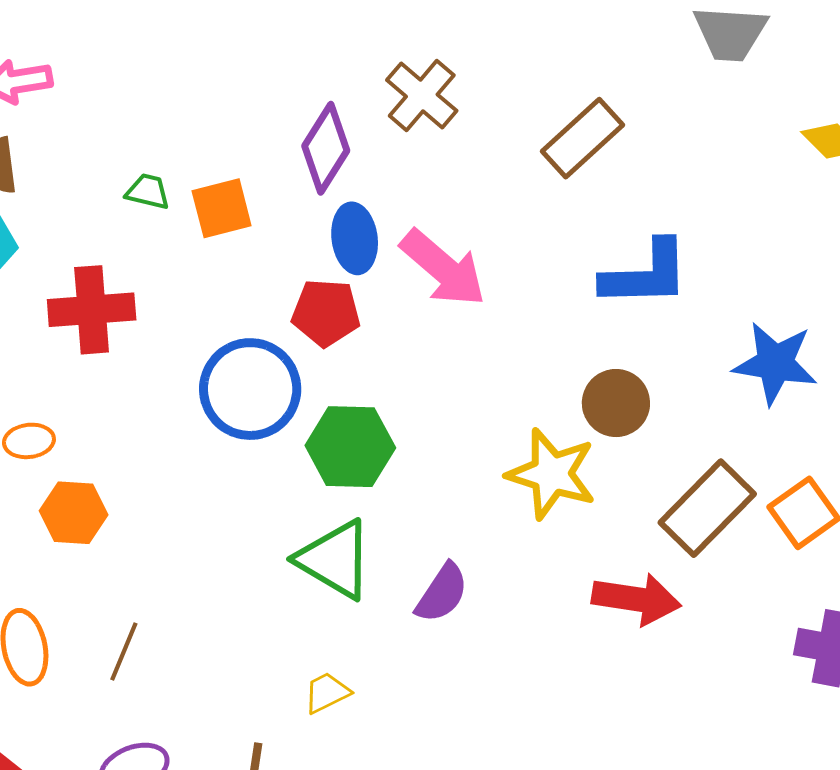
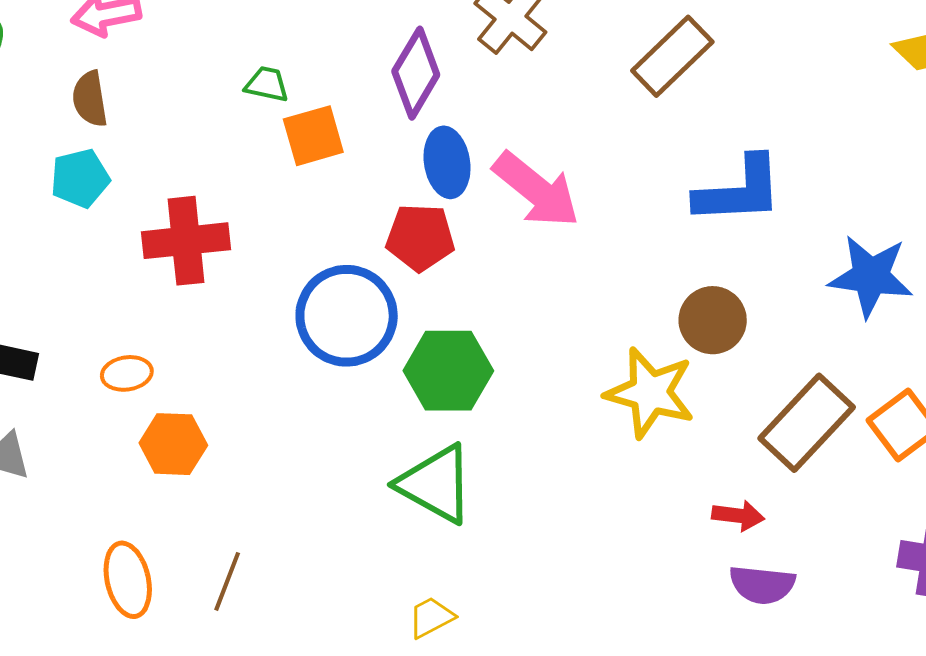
green trapezoid: (148, 192) -> (267, 84), moved
purple semicircle: (442, 593) -> (762, 585), moved, turned 64
red arrow: (636, 599) -> (738, 516), size x0.6

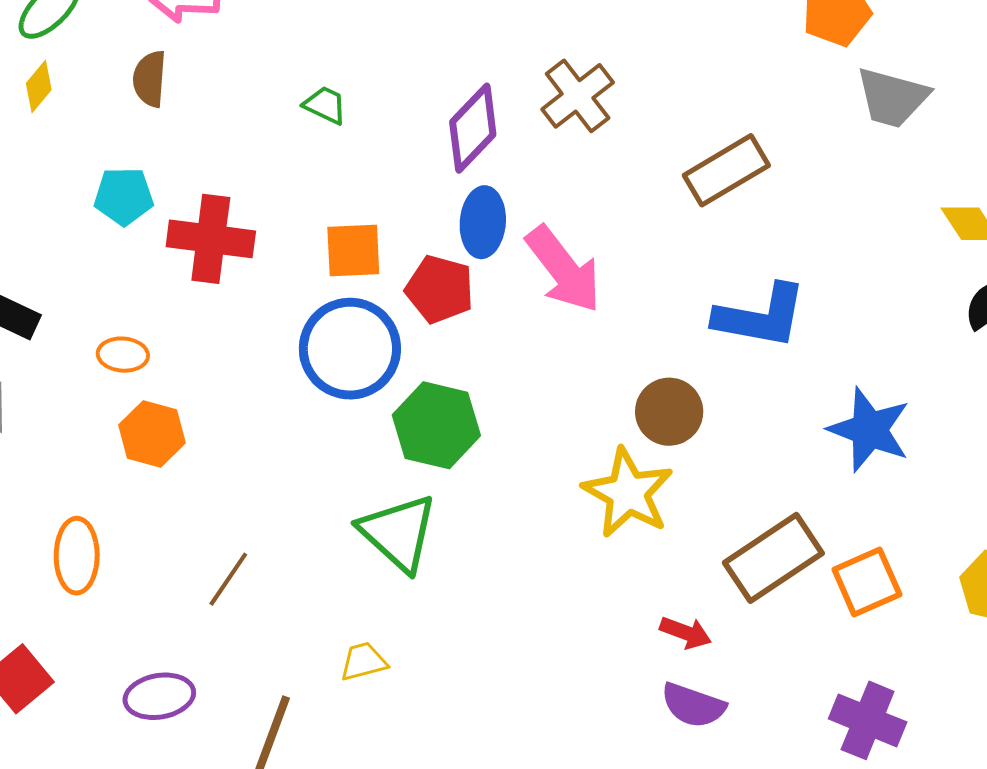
orange square: (313, 136) -> (353, 251), moved
cyan pentagon: (80, 178) -> (124, 196), moved
brown circle: (713, 320) -> (669, 412), moved
brown line: (227, 581) -> (228, 579), moved

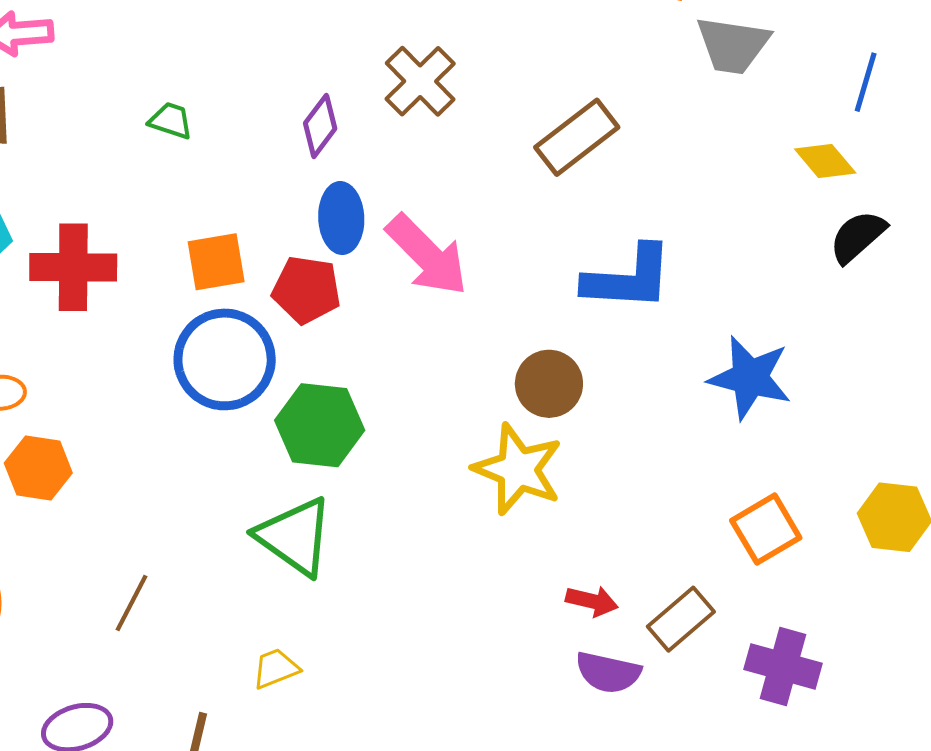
purple diamond: (473, 128) -> (320, 126), size x0.7
brown rectangle: (773, 558) -> (681, 619), moved, size x0.7

